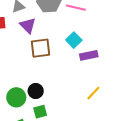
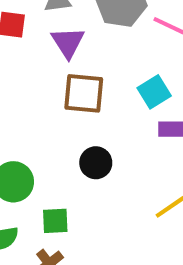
black circle: (36, 91) -> (96, 163), moved

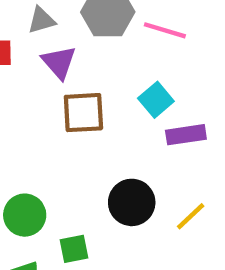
black circle: (96, 163) -> (132, 202), moved, size x1.4

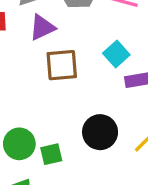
purple triangle: (59, 62) -> (42, 27), turned 48
green square: (74, 249) -> (51, 154), moved

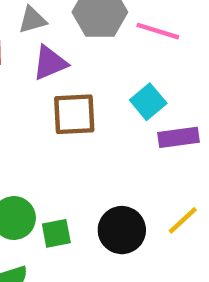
black circle: (100, 132) -> (122, 230), moved

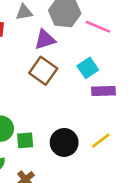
purple triangle: (50, 63) -> (45, 39), moved
brown square: (74, 114) -> (43, 71), turned 32

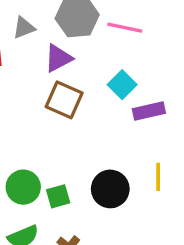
yellow line: (101, 141) -> (158, 177), turned -42

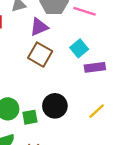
yellow line: (158, 177) -> (97, 111), turned 42
black circle: (110, 189) -> (55, 106), moved

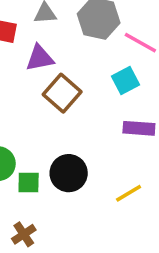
purple triangle: (39, 27) -> (40, 58), moved
cyan square: (79, 48) -> (126, 81), moved

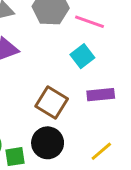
brown square: (62, 93) -> (52, 103), moved

